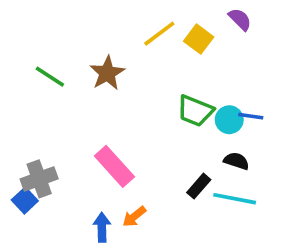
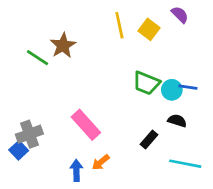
yellow line: (159, 34) -> (119, 25), turned -65
brown star: (107, 73) -> (63, 45), moved
cyan line: (235, 199) -> (185, 164), moved

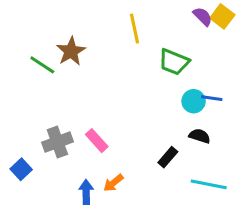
yellow square: (149, 29) -> (222, 16), moved
green trapezoid: (146, 83) -> (174, 62), moved
pink rectangle: (86, 125) -> (97, 141), size x0.7
gray cross: (29, 134) -> (57, 142), moved

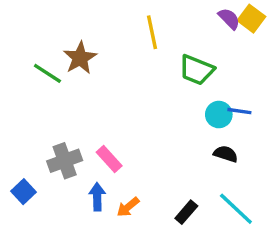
black rectangle: (168, 157) -> (186, 212), moved
cyan line: (209, 184) -> (236, 209), turned 32
blue arrow: (86, 192) -> (97, 197), moved

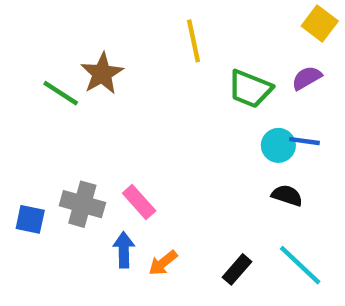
purple semicircle: (229, 19) -> (307, 78), moved, turned -75
gray cross: (65, 161) -> (82, 204), turned 36
blue square: (24, 192) -> (30, 219), moved, turned -35

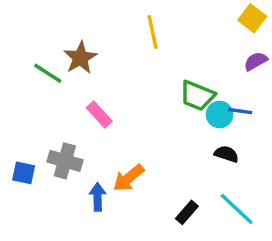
purple semicircle: (307, 78) -> (256, 61), moved
green trapezoid: (250, 89) -> (197, 96), moved
pink rectangle: (139, 202) -> (99, 114), moved
orange arrow: (163, 263) -> (128, 178), moved, size x1.4

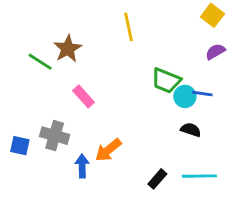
cyan line: (237, 209) -> (199, 176), turned -44

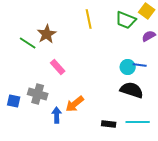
green trapezoid: (166, 81) -> (126, 20), moved
black semicircle: (191, 130) -> (132, 90), size x1.6
black rectangle: (157, 179) -> (109, 124), turned 56

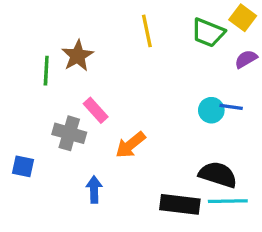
green line: (28, 43) -> (46, 71), turned 60
black semicircle: (132, 90) -> (218, 175), moved
gray cross: (38, 94) -> (69, 133), moved
orange arrow: (75, 104) -> (130, 145), moved
black rectangle: (109, 124) -> (180, 204), size x1.6

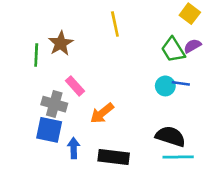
green trapezoid: (208, 33) -> (173, 50), moved, turned 36
blue square: (23, 166) -> (49, 130), moved, size x1.5
black rectangle: (180, 204) -> (114, 157), moved

